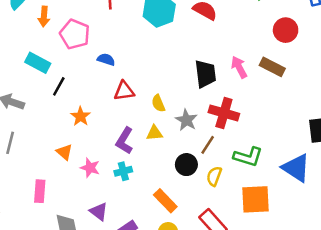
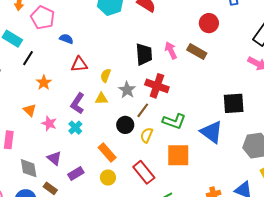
yellow semicircle: (158, 103) -> (106, 76), turned 40
cyan cross: (123, 171) -> (75, 128), turned -32

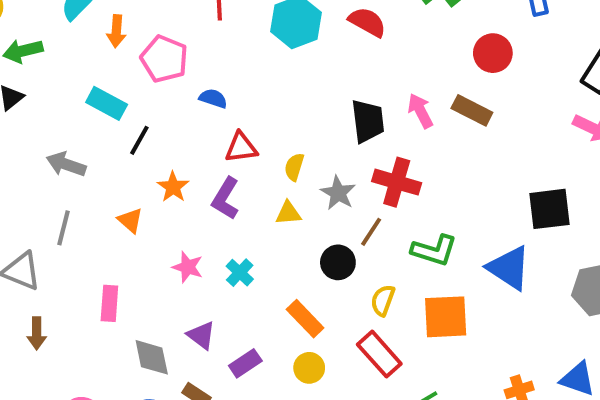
purple L-shape: (78, 103) -> (226, 198), moved
orange triangle: (30, 110) -> (130, 220), moved
yellow semicircle: (147, 135) -> (383, 300), moved

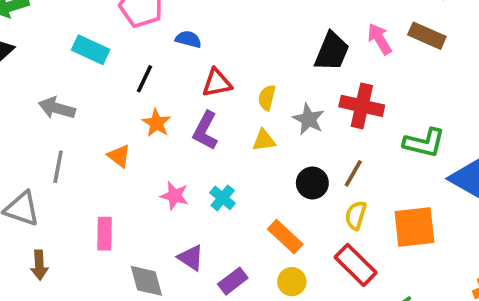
black trapezoid: (368, 121) -> (332, 51), turned 33
black line: (139, 140) -> (144, 79), moved
brown line: (371, 232) -> (353, 173), moved
green L-shape: (434, 250) -> (424, 143), moved

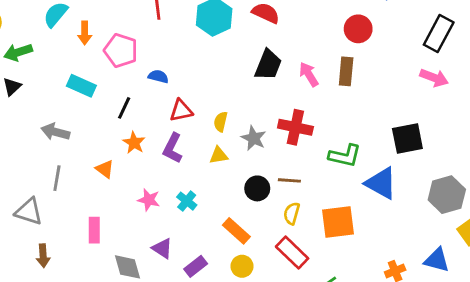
brown rectangle: (427, 36) -> (346, 71), turned 72
black trapezoid: (332, 51) -> (268, 65), moved
brown line: (353, 173) -> (289, 180), turned 65

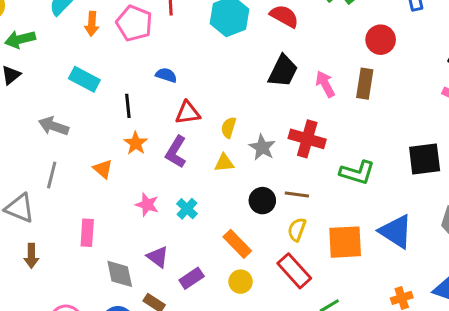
pink pentagon: (121, 50) -> (134, 23), moved
black line: (124, 108) -> (128, 106), turned -35
blue triangle: (381, 183) -> (396, 232), moved

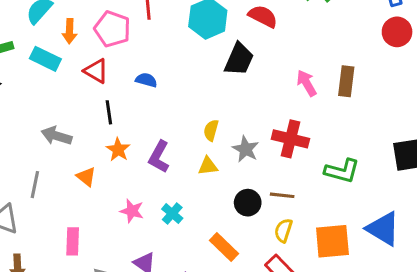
red circle: (381, 40) -> (397, 32), moved
black trapezoid: (283, 71) -> (239, 59), moved
cyan rectangle: (84, 79) -> (45, 59), moved
red triangle: (188, 113) -> (96, 71), moved, turned 40
gray arrow: (54, 126) -> (56, 136), moved

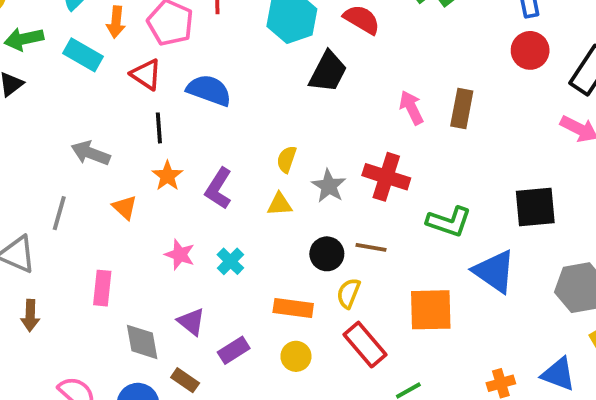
blue semicircle: (146, 80) -> (209, 90), size x1.6
blue triangle: (383, 229) -> (494, 271), moved
yellow semicircle: (283, 230) -> (349, 293), moved
orange rectangle: (224, 247) -> (293, 308), turned -40

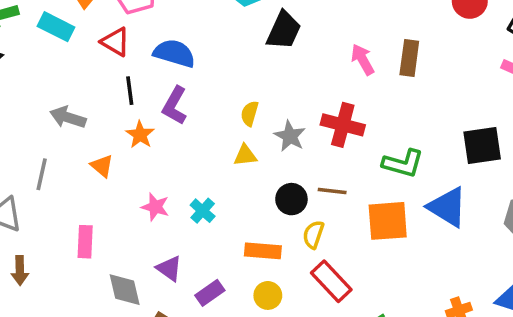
purple L-shape: (219, 188) -> (175, 106), moved
orange square: (431, 310) -> (388, 221), moved

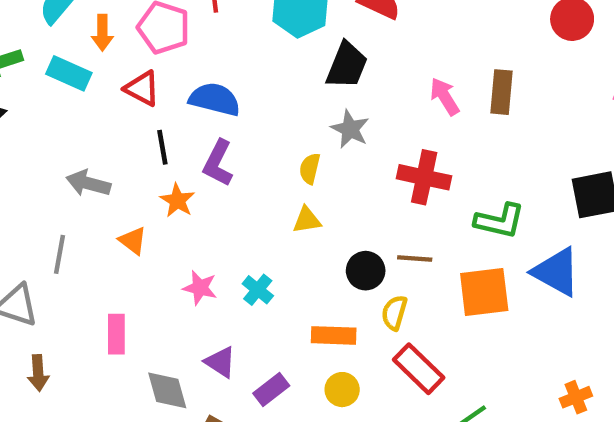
gray star: (290, 136) -> (350, 129), moved

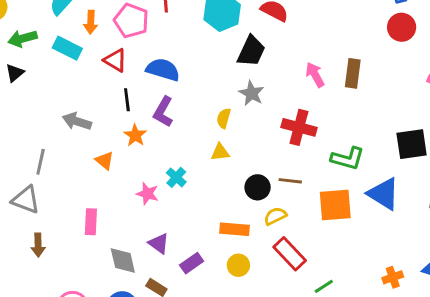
gray line: (60, 254) -> (41, 162), moved
cyan cross: (258, 290) -> (176, 177), moved
yellow semicircle: (394, 313) -> (275, 216), turned 45

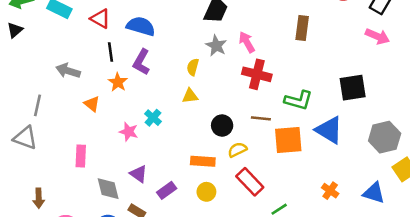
pink arrow: (315, 75) -> (247, 42), moved
brown line: (290, 181) -> (261, 118), moved
brown arrow: (38, 245) -> (39, 198), moved
orange cross: (393, 277) -> (330, 191), moved, turned -35

